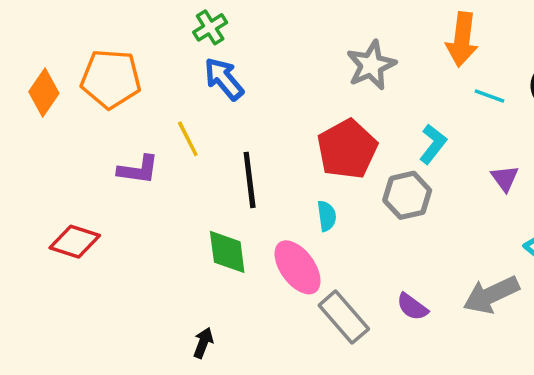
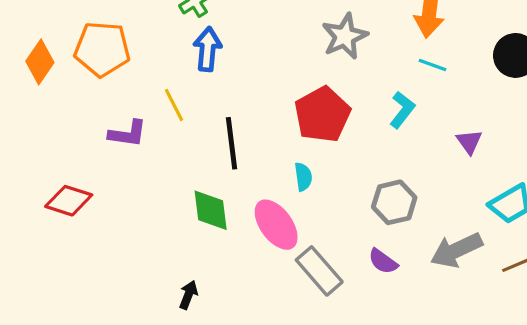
blue arrow: (224, 79) -> (207, 49), turned 45
cyan line: (489, 96) -> (432, 65), moved
gray hexagon: (407, 195) -> (394, 202), moved

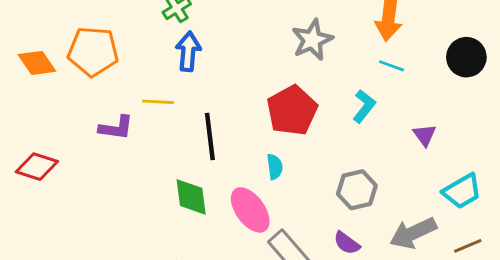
orange diamond: (40, 62) -> (37, 63), turned -69
yellow line: (174, 105) -> (158, 102), turned -60
red diamond: (69, 201) -> (37, 167), moved

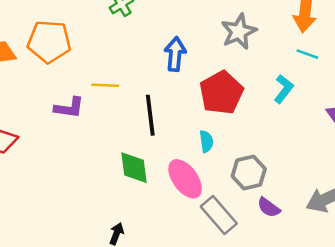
blue arrow: (188, 51) -> (175, 54), moved
gray hexagon: (357, 190) -> (249, 173), moved

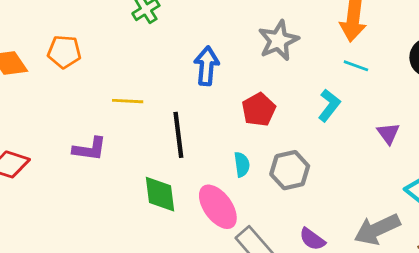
orange pentagon: (49, 42) -> (64, 52), size x0.7
red pentagon: (221, 93) -> (259, 110), size x0.7
purple L-shape: (69, 108) -> (90, 149), moved
gray hexagon: (249, 173) -> (290, 170), moved

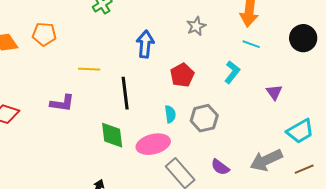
gray star: (278, 40) -> (196, 26), size x0.7
pink ellipse: (218, 207) -> (153, 144), turned -68

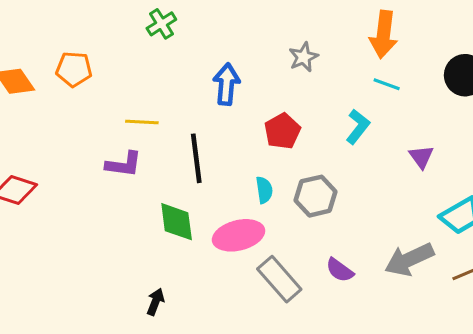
purple L-shape: (62, 103) -> (124, 164), moved

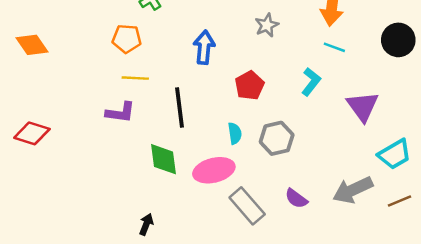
orange pentagon: (74, 69) -> (127, 39), moved
purple triangle: (421, 157) -> (363, 106), size x1.6

